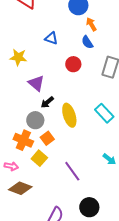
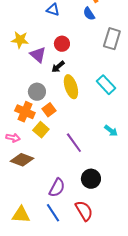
yellow star: (18, 57) -> (20, 40), moved
red circle: (73, 64) -> (62, 44), moved
black arrow: (47, 102) -> (58, 67), moved

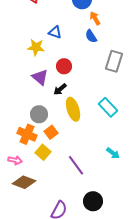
yellow star: (20, 40) -> (36, 47), moved

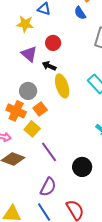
black arrow: (60, 89) -> (49, 66), turned 64
purple line: (76, 165) -> (49, 152), moved
black circle: (93, 201) -> (82, 167), moved

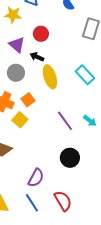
gray circle: (28, 91) -> (16, 73), moved
purple line: (49, 152) -> (65, 121), moved

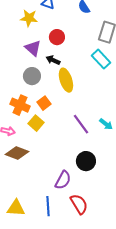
cyan rectangle: (85, 75) -> (101, 59), moved
purple semicircle: (36, 178) -> (63, 180), moved
blue line: (32, 203) -> (48, 206), turned 30

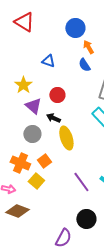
yellow star: (29, 18) -> (23, 85), moved, turned 30

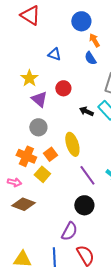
black arrow: (53, 118) -> (86, 111), moved
yellow ellipse: (66, 138) -> (72, 144), moved
black circle: (86, 219) -> (84, 205), moved

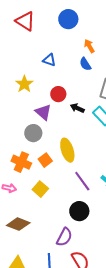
blue circle: (81, 21) -> (68, 19), moved
purple triangle: (39, 99) -> (43, 112), moved
black arrow: (86, 111) -> (77, 108), moved
yellow square: (42, 174) -> (40, 189), moved
brown diamond: (23, 204) -> (18, 224), moved

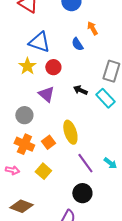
blue triangle: (49, 60) -> (39, 42), moved, size x1.6
blue semicircle: (85, 64) -> (77, 44), moved
red circle: (58, 94) -> (53, 67), moved
gray circle: (33, 133) -> (24, 115), moved

